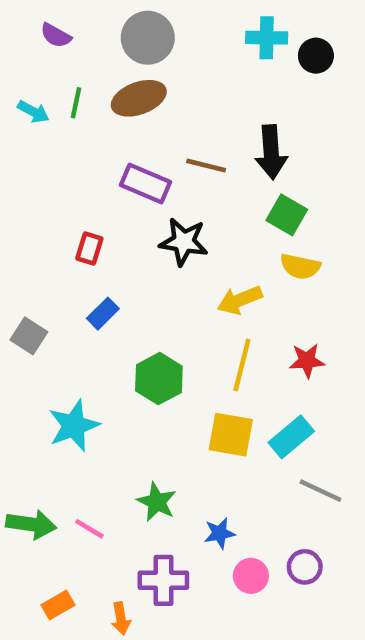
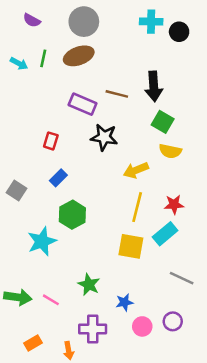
green hexagon: (159, 379) -> (72, 215), moved
cyan rectangle: (291, 437) -> (165, 234), moved

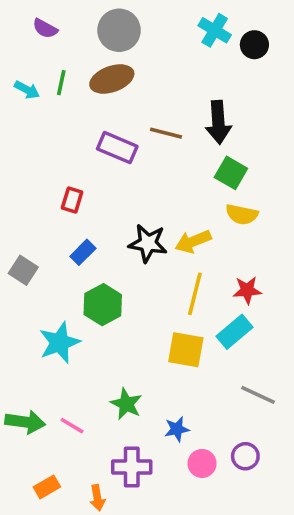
cyan cross: (151, 22) -> (215, 30), turned 30
black star: (104, 137) -> (148, 243), moved

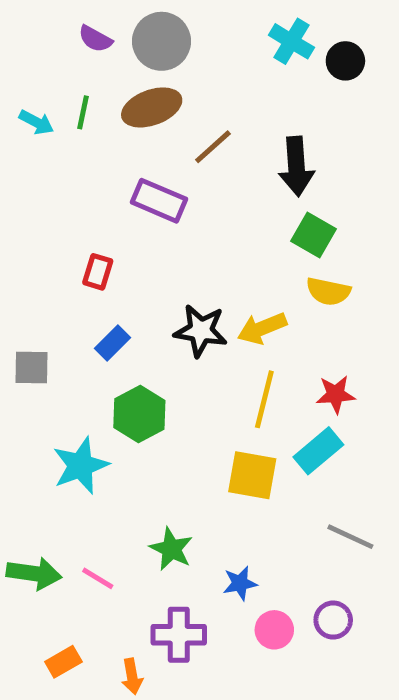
purple semicircle: (45, 28) -> (95, 39), moved
brown line: (166, 133) -> (213, 147), moved, turned -56
gray square: (23, 270) -> (32, 367), turned -32

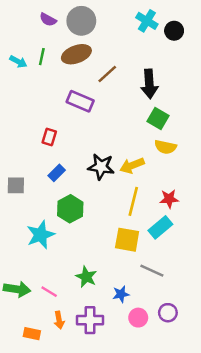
gray line: (350, 537) -> (152, 271), moved
orange rectangle: (63, 662) -> (32, 334), turned 42
orange arrow: (132, 676) -> (59, 320), moved

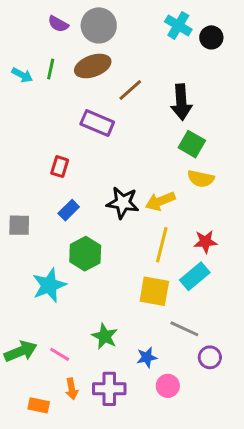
green arrow: (17, 289) -> (21, 351), turned -30
purple circle: (168, 313) -> (210, 357), moved

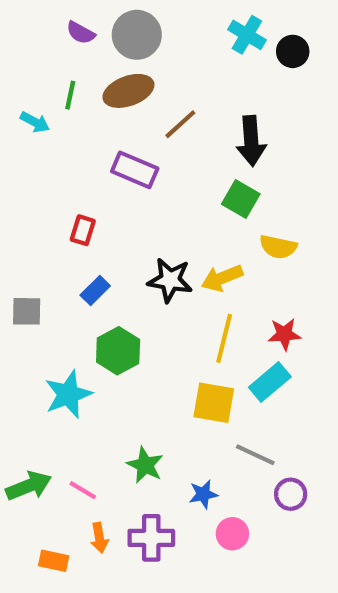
cyan arrow: (22, 75) -> (35, 122), moved
green square: (192, 144) -> (241, 199), moved

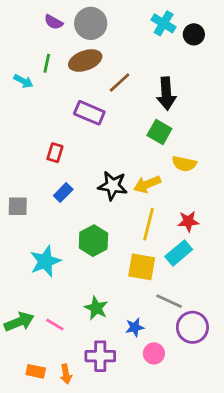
green hexagon: (118, 351) -> (93, 241), moved
purple circle: (291, 494) -> (192, 327), size x1.5
orange arrow: (99, 538) -> (66, 374), moved

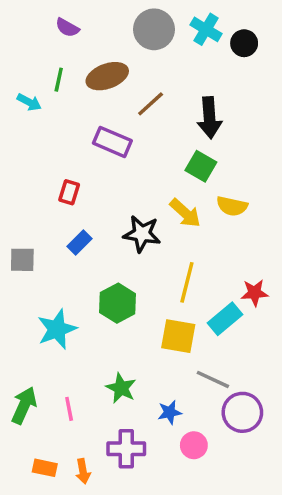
gray circle: (91, 23) -> (154, 29), moved
yellow arrow: (147, 184) -> (185, 213), moved, turned -116
red star: (188, 221) -> (255, 293), moved
green arrow: (19, 322) -> (24, 405), turned -44
pink line: (55, 325) -> (69, 409), turned 48

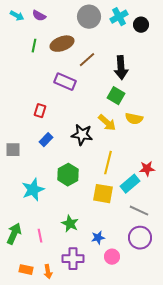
cyan cross: (206, 29) -> (119, 17), turned 30
cyan arrow: (29, 102) -> (17, 16), moved
gray line: (213, 379) -> (139, 211), moved

